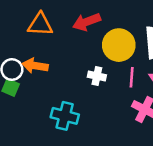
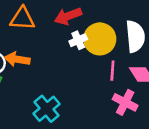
white cross: (97, 76) -> (78, 40), moved, turned -36
cyan cross: (65, 116) -> (46, 109), turned 36

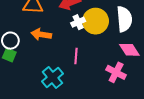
orange arrow: (17, 59) -> (41, 34), moved
pink line: (112, 71) -> (76, 56), moved

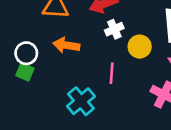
yellow circle: (96, 21) -> (140, 47), moved, size x0.7

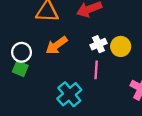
white cross: (114, 29) -> (98, 44), moved
orange arrow: (66, 45) -> (57, 45), turned -45

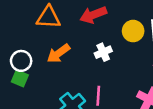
yellow circle: (121, 46) -> (133, 31), moved
pink line: (96, 70) -> (98, 96), moved

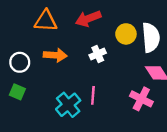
orange arrow: (58, 53) -> (55, 55), turned -140
green square: (20, 78) -> (17, 92), moved

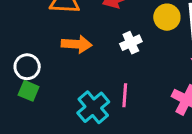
white circle: (20, 62) -> (27, 67), moved

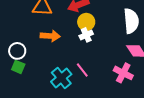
yellow circle: (167, 17) -> (86, 22), moved
pink line: (125, 95) -> (82, 70), turned -42

